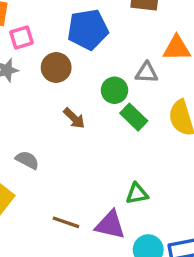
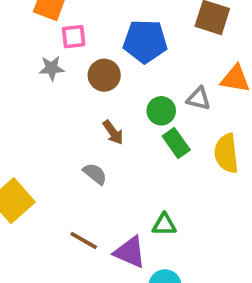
gray semicircle: (27, 160) -> (95, 174), moved

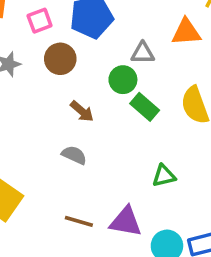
pink square: (74, 37) -> (40, 21), moved
gray triangle: (199, 99) -> (143, 53), moved
green triangle: (164, 224) -> (164, 176), moved

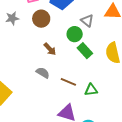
gray triangle: (143, 53) -> (87, 21), turned 32
brown line: (79, 221) -> (68, 82), moved

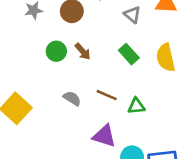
green circle: (75, 34) -> (56, 51), moved
gray semicircle: (43, 73) -> (72, 98), moved

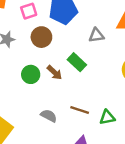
gray triangle: (132, 15) -> (96, 35), turned -42
green rectangle: (129, 54) -> (77, 62), moved

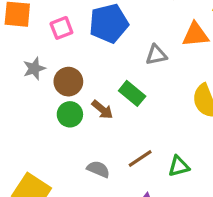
brown circle: (41, 37) -> (68, 82), moved
brown line: (80, 110) -> (140, 158), turned -48

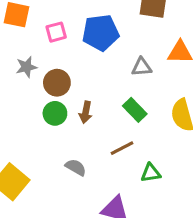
green rectangle: (132, 93) -> (135, 110), moved
brown arrow: (102, 110) -> (86, 112), turned 55
brown line: (140, 158) -> (122, 148), moved

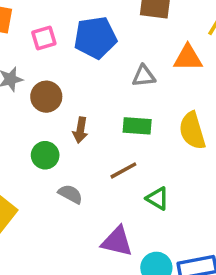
green rectangle: (135, 110) -> (137, 126), turned -40
green circle: (55, 113) -> (45, 155), moved
green triangle: (151, 173) -> (157, 198), turned 40

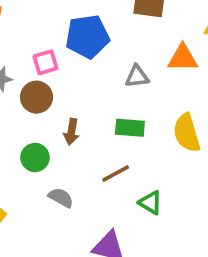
pink square: (44, 38) -> (45, 62), moved

